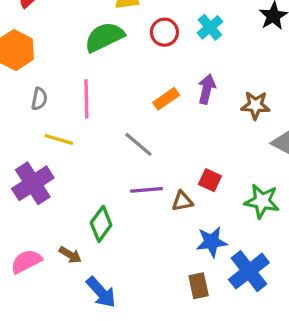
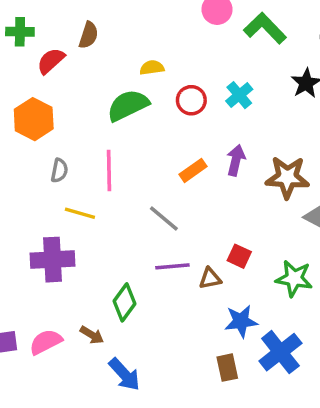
brown star: (255, 105) -> (287, 177), size x1.4
purple cross: (33, 183) -> (53, 260), turned 30

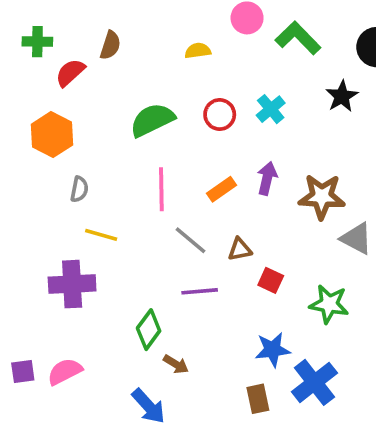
yellow semicircle: (152, 68) -> (198, 51), moved
pink line: (109, 170) -> (161, 189), moved
brown triangle: (210, 278) -> (240, 249), moved
brown arrow: (92, 335) -> (176, 364), moved

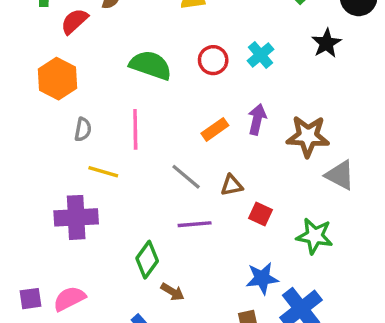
green semicircle: (152, 120) -> (151, 65), turned 45
pink line: (161, 189) -> (135, 129), moved

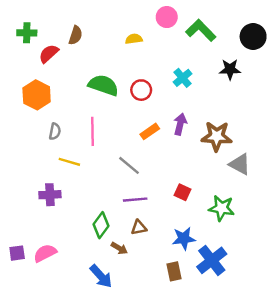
black star: (326, 43) -> (230, 69), turned 30
red circle: (213, 60) -> (141, 90), moved
brown triangle: (232, 185) -> (139, 228), moved
purple cross: (76, 217) -> (50, 195), size x0.7

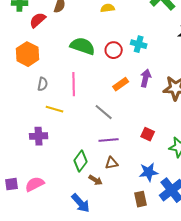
cyan cross: (183, 78) -> (139, 44), moved, turned -35

